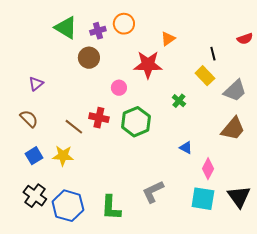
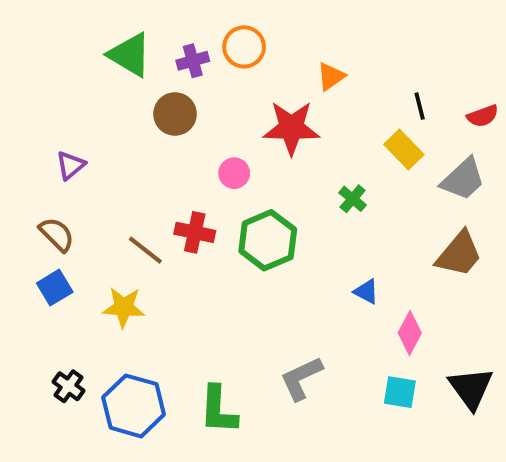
red semicircle: (245, 39) -> (483, 116), moved
blue square: (34, 156) -> (55, 288), moved
black cross: (35, 196) -> (68, 386), size x0.7
cyan square: (203, 199) -> (400, 392), size x0.7

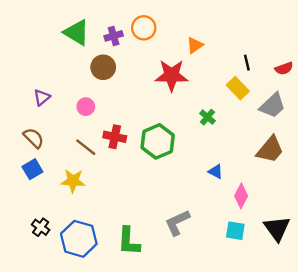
pink circle: (234, 173) -> (86, 107), moved

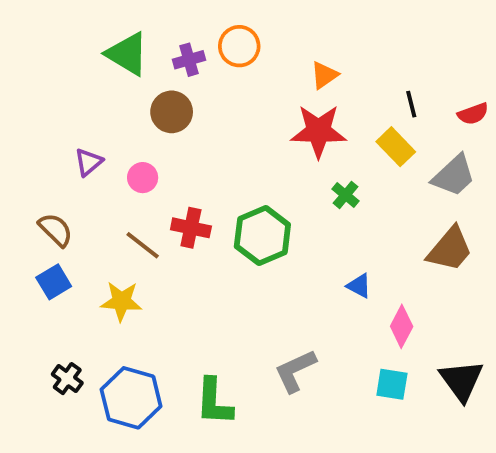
red star: (172, 75) -> (318, 131), moved
purple triangle: (42, 97) -> (88, 162), moved

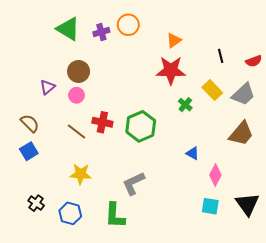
brown circle: (172, 112) -> (79, 71), moved
yellow rectangle: (396, 147) -> (212, 90), moved
yellow star: (121, 301) -> (81, 174), moved
gray L-shape: (295, 371) -> (133, 183), moved
blue hexagon: (131, 398) -> (70, 213), size x0.7

